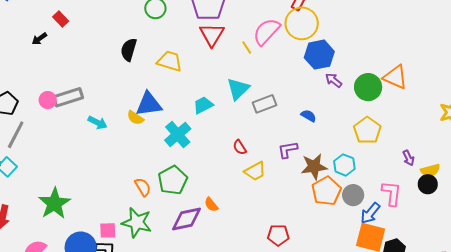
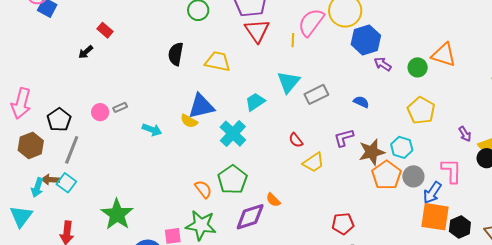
yellow line: (247, 48) -> (293, 40), turned 40
green circle: (368, 87) -> (418, 67), size x0.7
gray rectangle: (68, 97) -> (120, 107), size x0.5

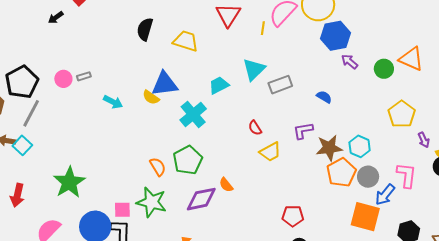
yellow pentagon: (421, 111) -> (402, 114), moved
black pentagon: (59, 120) -> (22, 82), size x1.4
orange square: (435, 217) -> (365, 217), moved

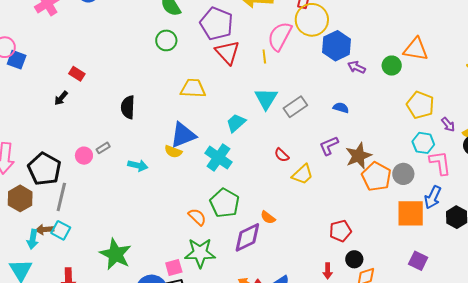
black semicircle: (145, 29) -> (128, 107), moved
cyan hexagon: (360, 146) -> (423, 143), moved
blue arrow: (385, 195) -> (433, 197), moved

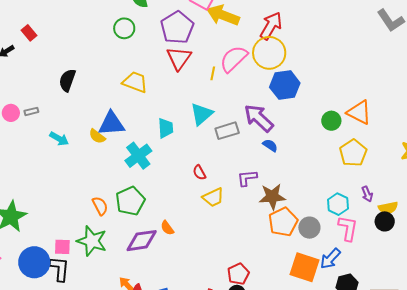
purple arrow: (357, 67) -> (259, 118), moved, size x1.8
yellow pentagon: (420, 105) -> (353, 153), moved
cyan trapezoid: (236, 123) -> (166, 128), turned 110
red pentagon: (340, 231) -> (238, 274), moved, turned -30

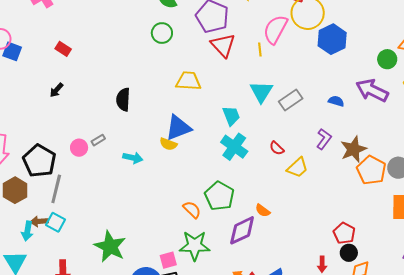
red rectangle: (29, 33) -> (63, 49), moved
purple arrow: (259, 118) -> (372, 90), moved
cyan cross: (138, 156) -> (234, 147), moved
purple L-shape: (247, 178) -> (324, 139), turned 150

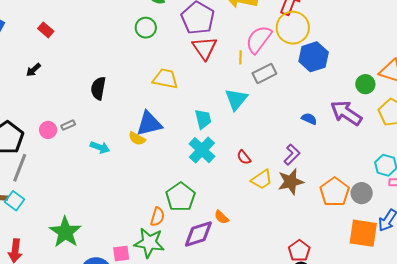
gray rectangle: (291, 100) -> (264, 73), moved
brown star: (354, 149) -> (291, 182), moved
orange semicircle: (192, 210) -> (157, 217), moved, turned 54

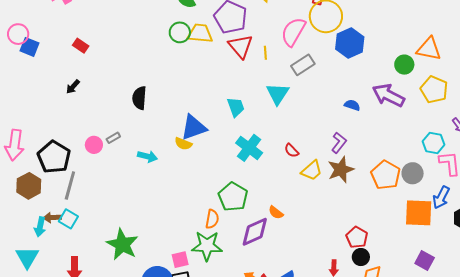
yellow line: (241, 57) -> (265, 53), moved
yellow trapezoid: (165, 79) -> (200, 33), moved
cyan trapezoid: (203, 119) -> (236, 107), moved

